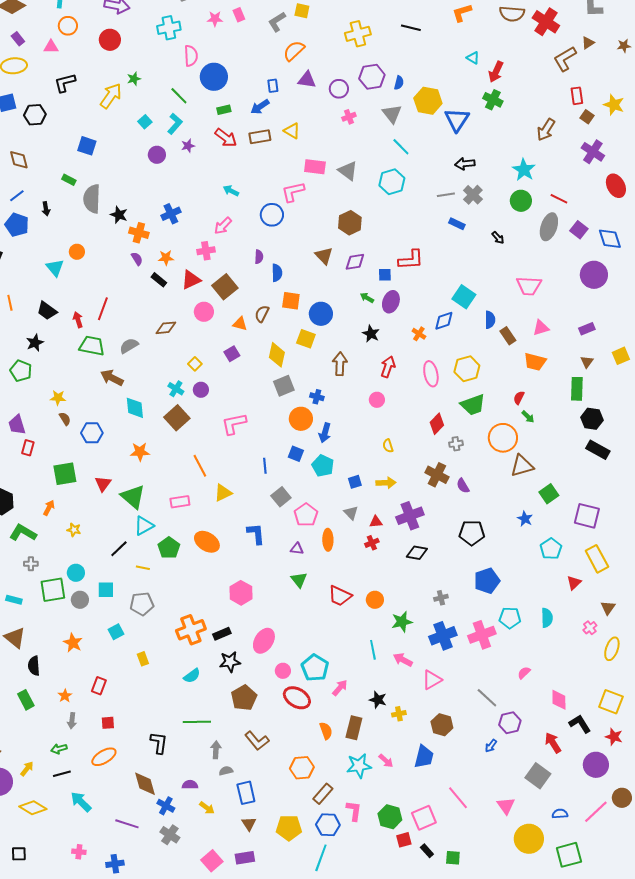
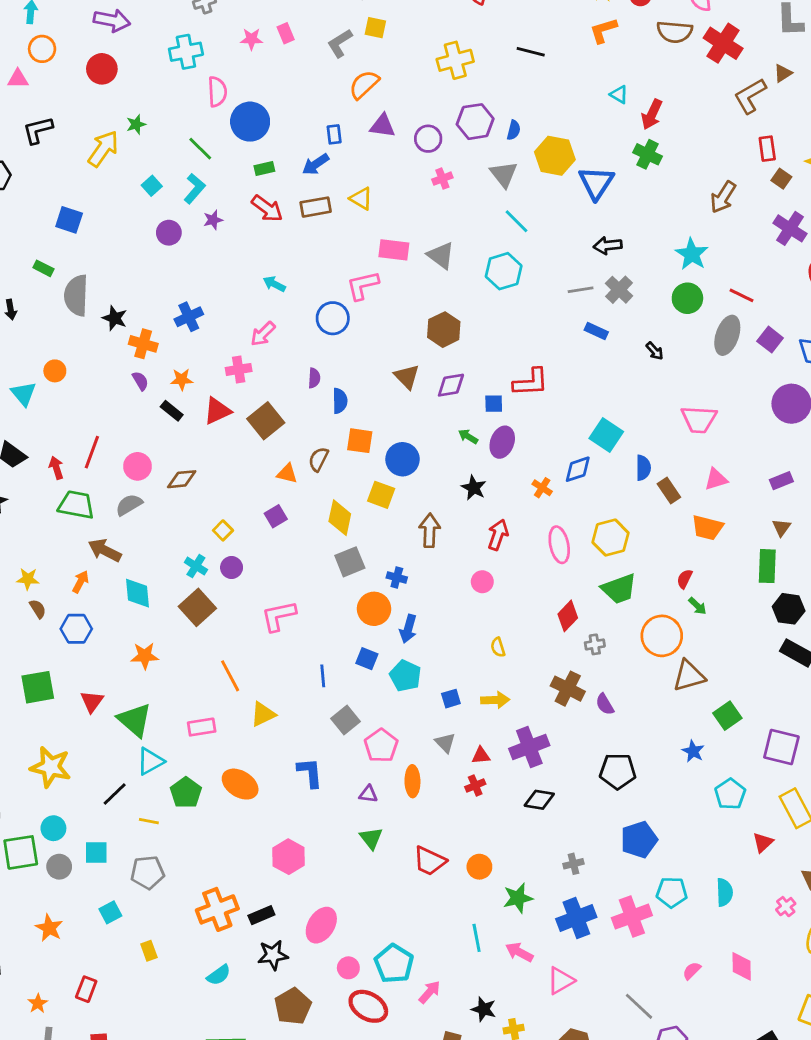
pink circle: (204, 312) -> (137, 466), moved
orange arrow: (49, 508) -> (81, 582), moved
yellow star: (74, 530) -> (51, 767), size x2.0
pink diamond: (559, 700) -> (742, 966), moved

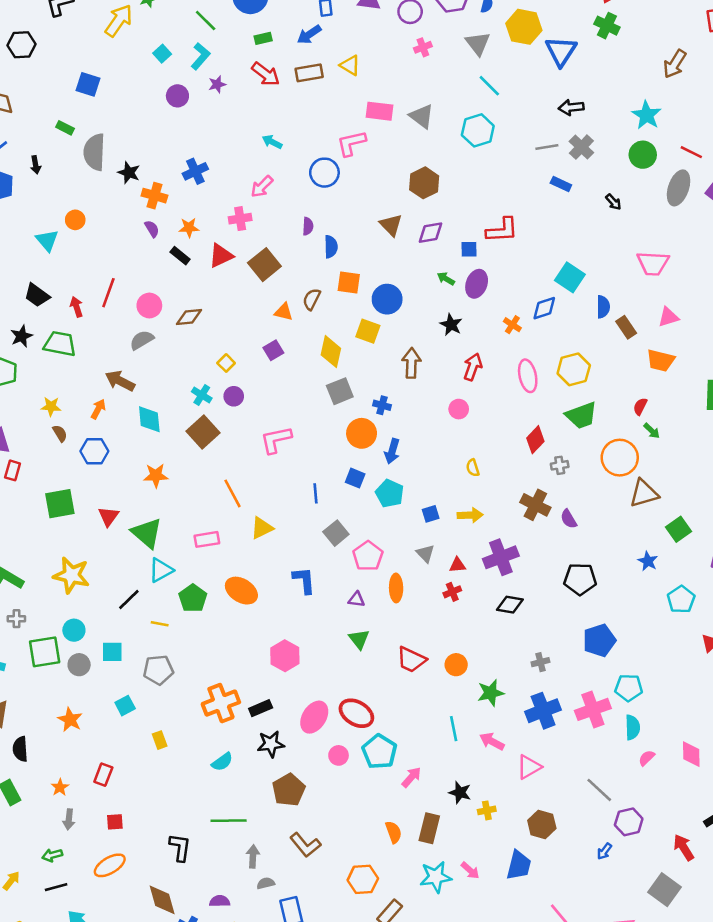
green trapezoid: (76, 505) -> (60, 344), moved
cyan semicircle: (724, 892) -> (633, 727), moved
red ellipse: (368, 1006) -> (356, 713), moved

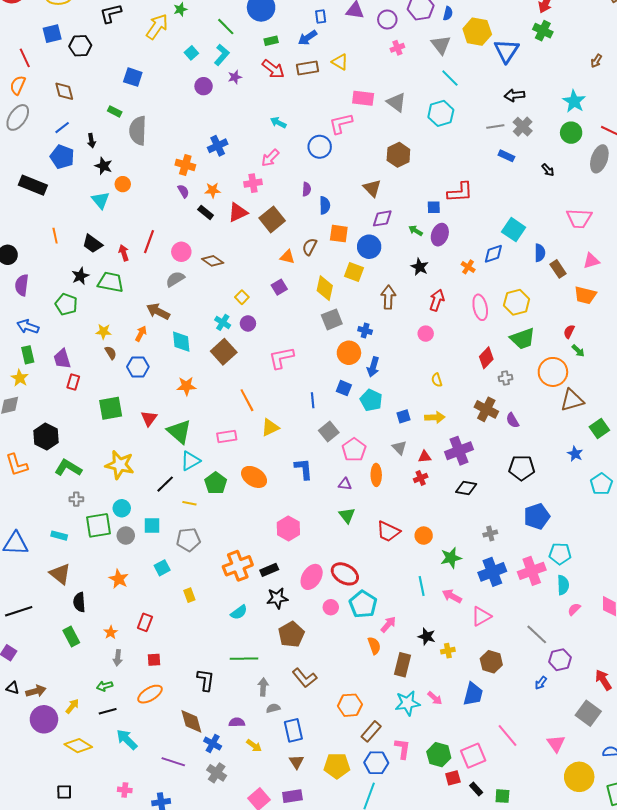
brown arrow: (675, 64) -> (596, 61), size x0.6
black star: (129, 173) -> (104, 166), moved
purple diamond: (431, 233) -> (382, 218), moved
brown diamond: (189, 317) -> (213, 261), turned 40
orange semicircle: (393, 832) -> (374, 646), moved

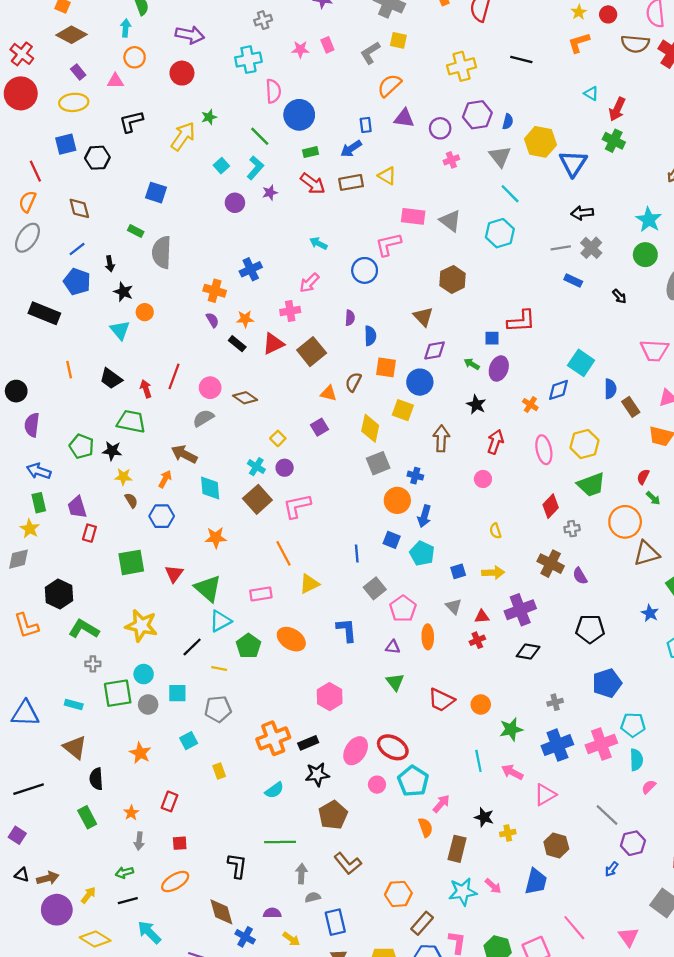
black star: (80, 276) -> (112, 451), moved, turned 30
pink L-shape: (281, 358) -> (297, 506), moved

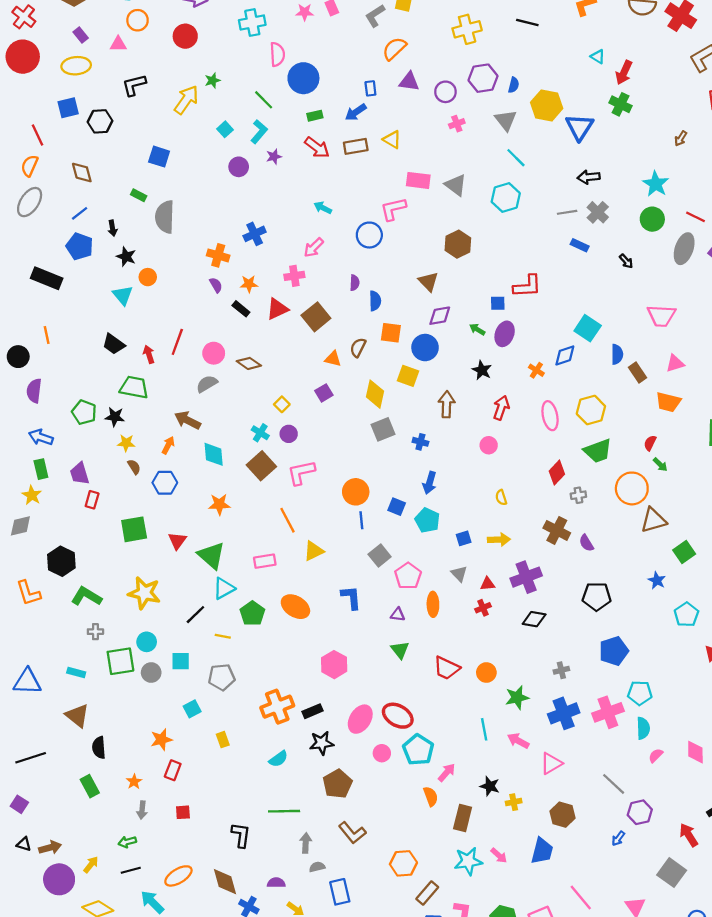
orange line: (69, 370) -> (47, 335), moved
orange circle: (397, 500) -> (356, 492), moved
orange star: (140, 753) -> (161, 740), moved, turned 30
orange ellipse: (175, 882) -> (178, 876), moved

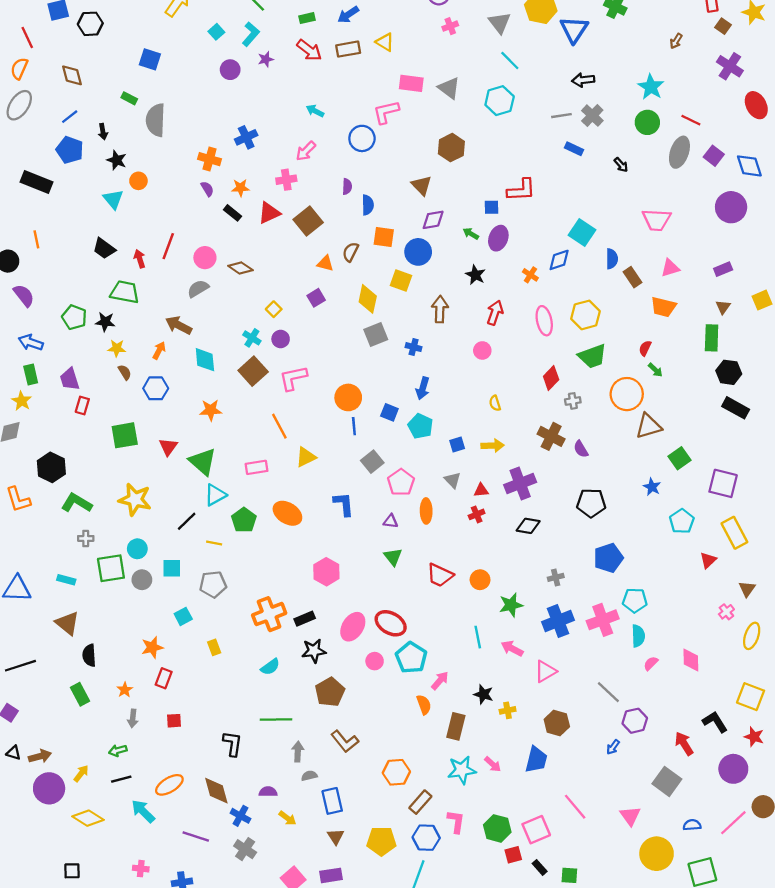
purple semicircle: (34, 391) -> (24, 295), turned 135

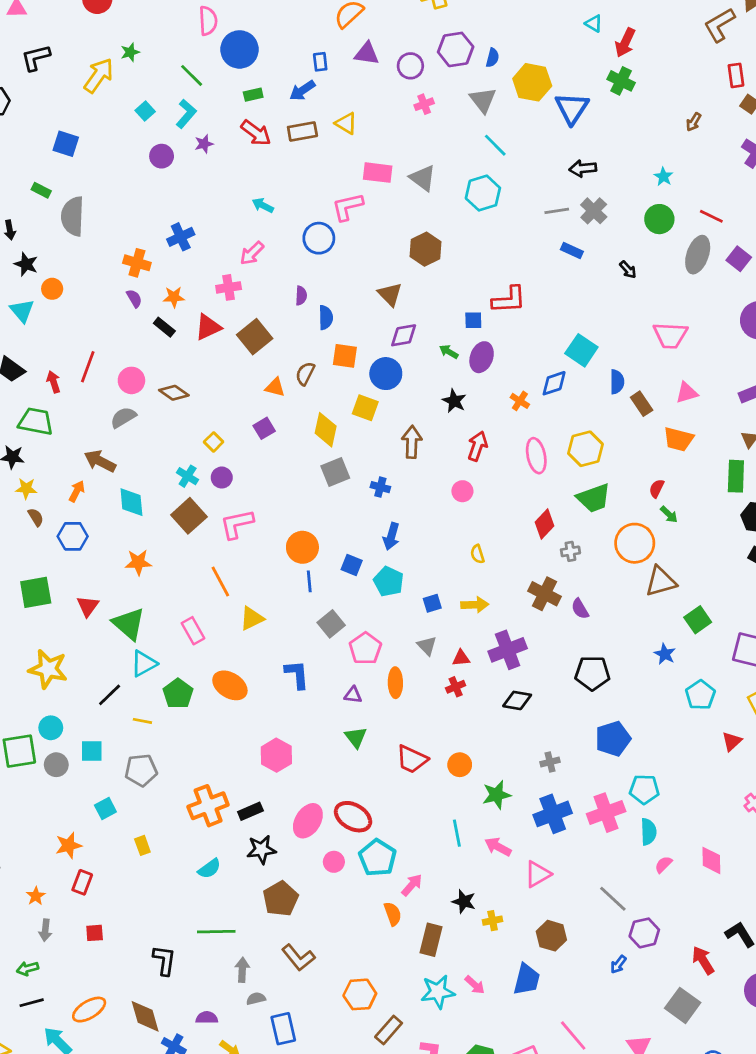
cyan star: (651, 87) -> (663, 177), size x0.6
pink rectangle: (257, 467) -> (193, 631), turned 70

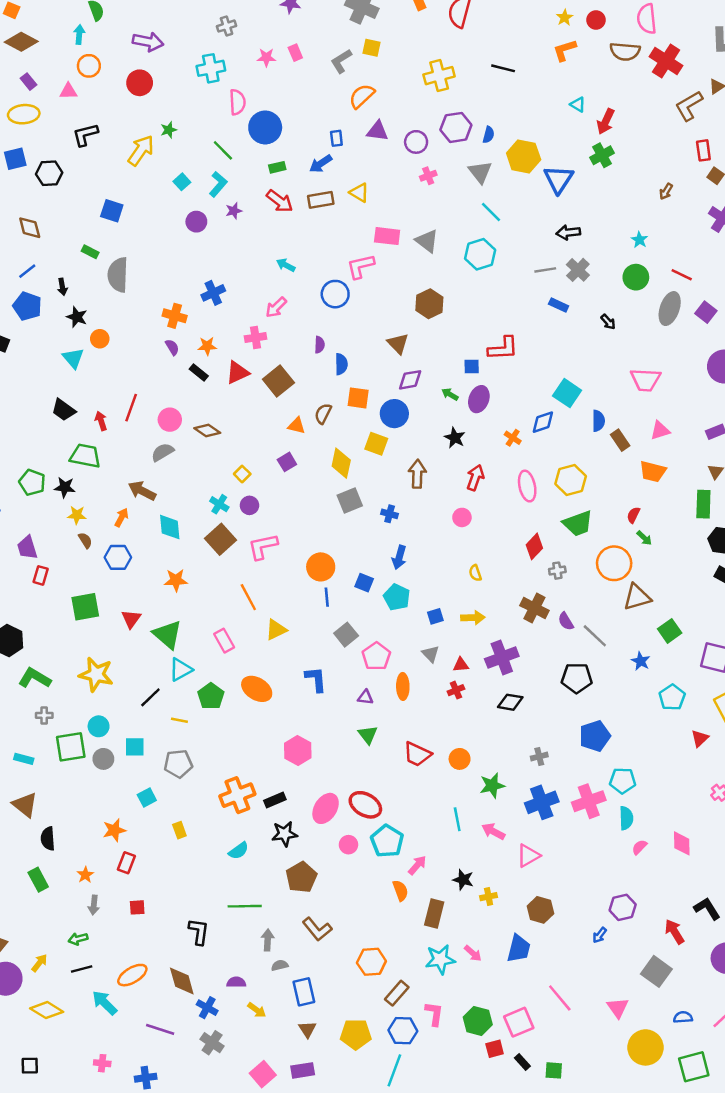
green cross: (621, 81) -> (602, 155), turned 35
gray line: (613, 899) -> (595, 636), moved

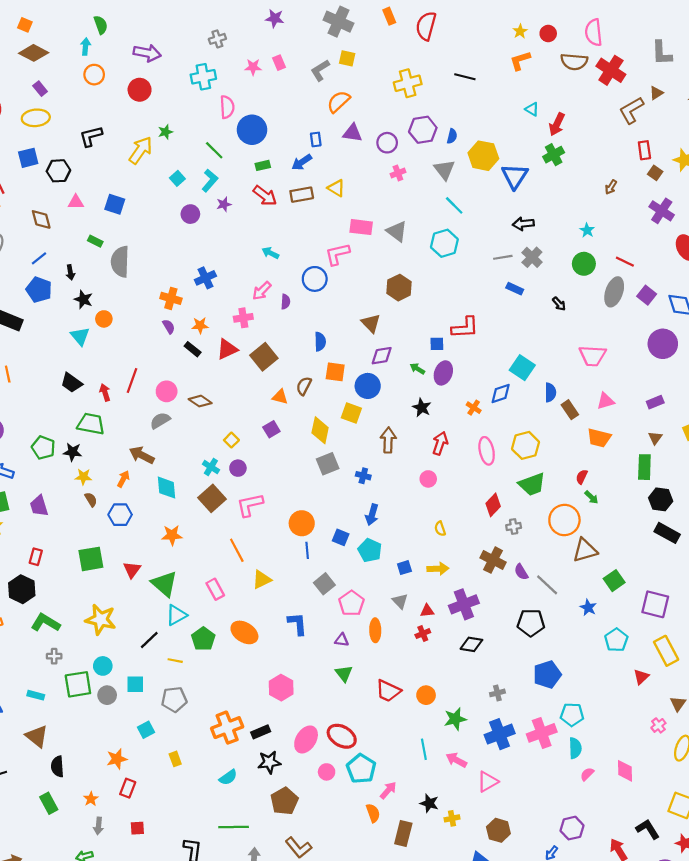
pink triangle: (68, 91) -> (76, 202), moved
purple semicircle: (320, 345) -> (285, 302), moved
red rectangle: (41, 575) -> (36, 557), moved

